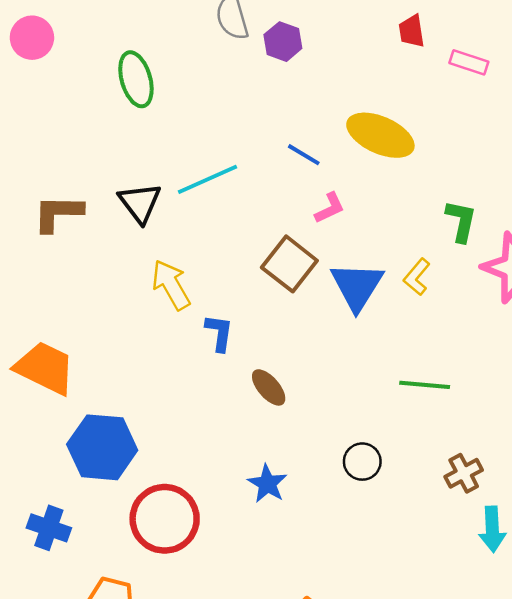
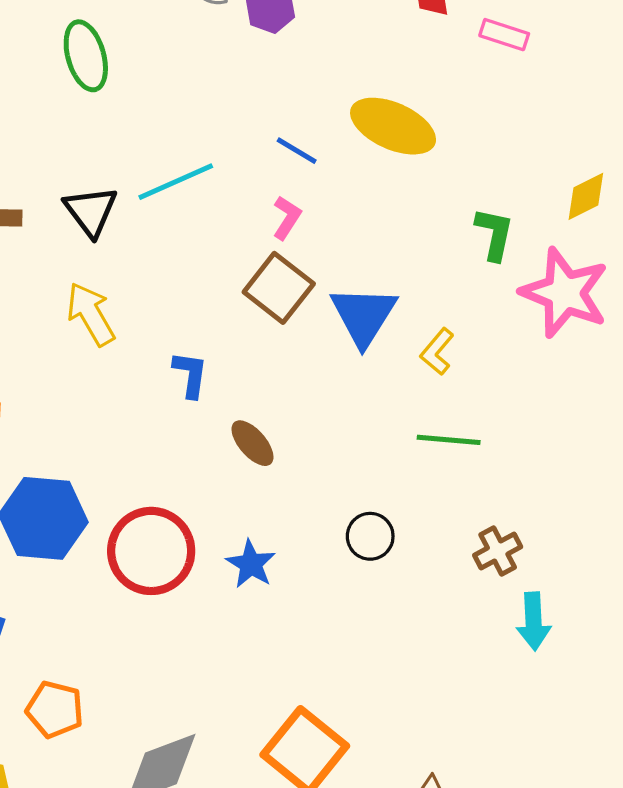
pink L-shape: (330, 208) -> (287, 218), moved, turned -32
yellow L-shape: (417, 277) -> (437, 352), moved
yellow arrow: (171, 285) -> (91, 314), moved
red circle: (165, 519) -> (151, 551), moved

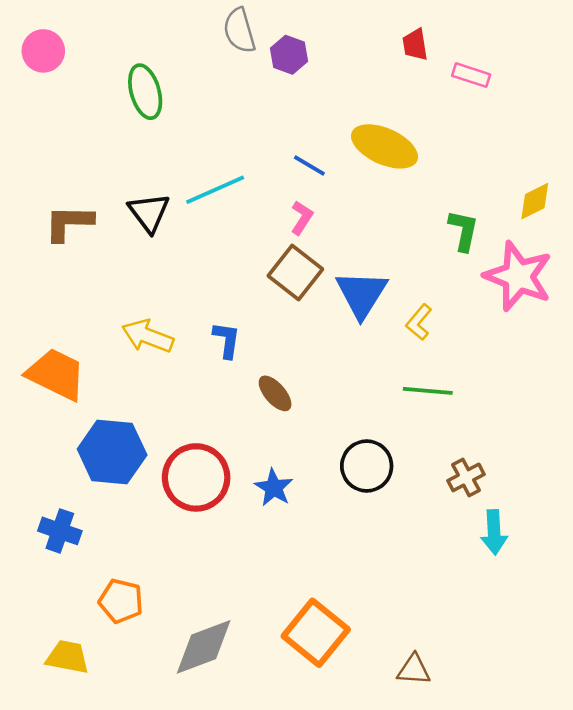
yellow arrow: (91, 314) -> (148, 336), moved, turned -39
black circle: (370, 536) -> (367, 466), size x1.4

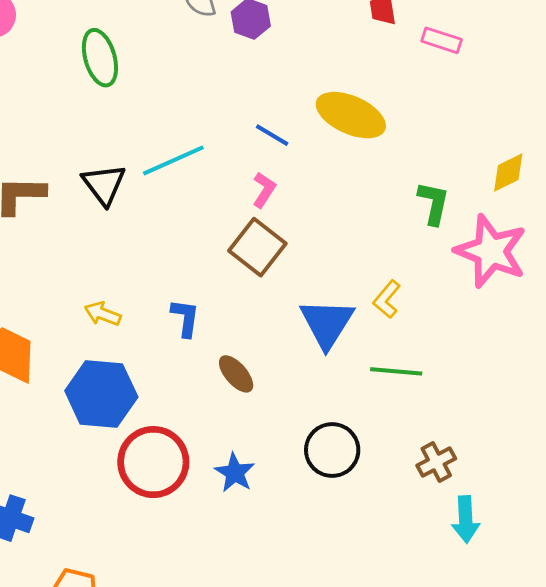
blue triangle: (362, 294) -> (327, 323), moved
yellow arrow: (148, 336) -> (103, 314), size x0.7
blue hexagon: (112, 452) -> (101, 394), moved

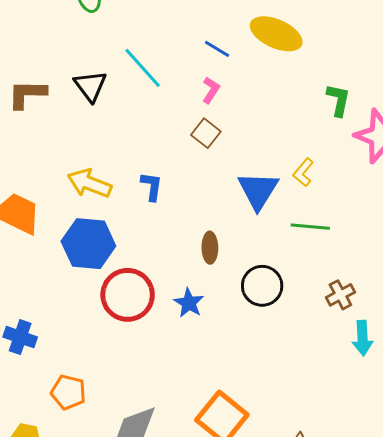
cyan line: (173, 160) -> (143, 68), turned 72
brown square: (257, 247) -> (206, 133), size x0.7
yellow arrow: (103, 314) -> (89, 183), size x1.6
brown ellipse: (236, 374) -> (210, 248), moved, turned 40

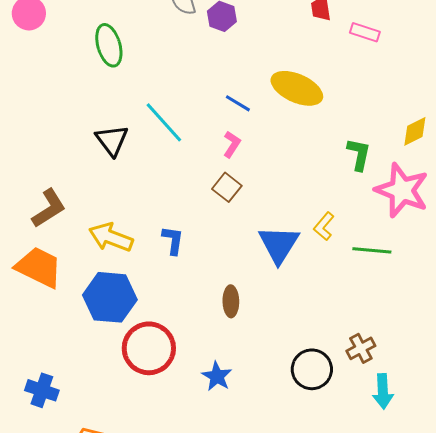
brown L-shape: (27, 94) -> (49, 208), moved, turned 147
green line: (310, 227) -> (372, 250), moved
black circle: (262, 286) -> (312, 369), moved
blue star: (189, 303) -> (217, 376), moved

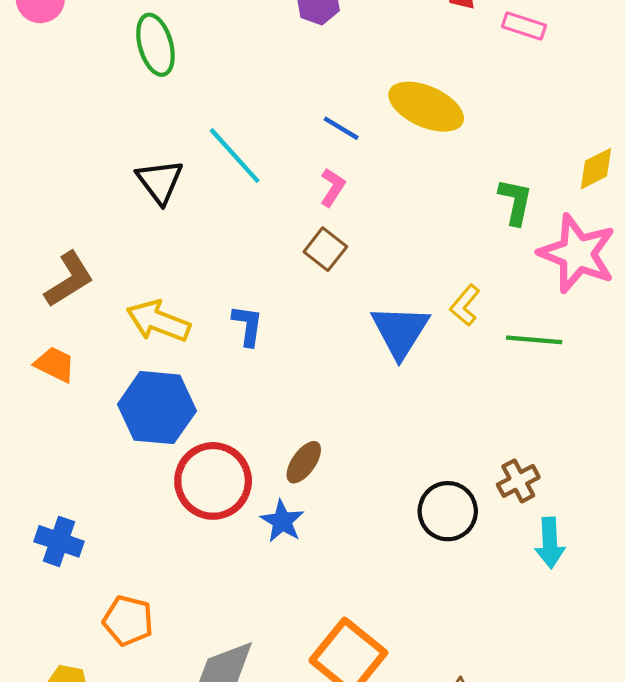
orange trapezoid: (39, 267) -> (55, 364), size x0.6
brown ellipse: (231, 301) -> (304, 462), moved, turned 36
blue star: (217, 376) -> (282, 521), moved

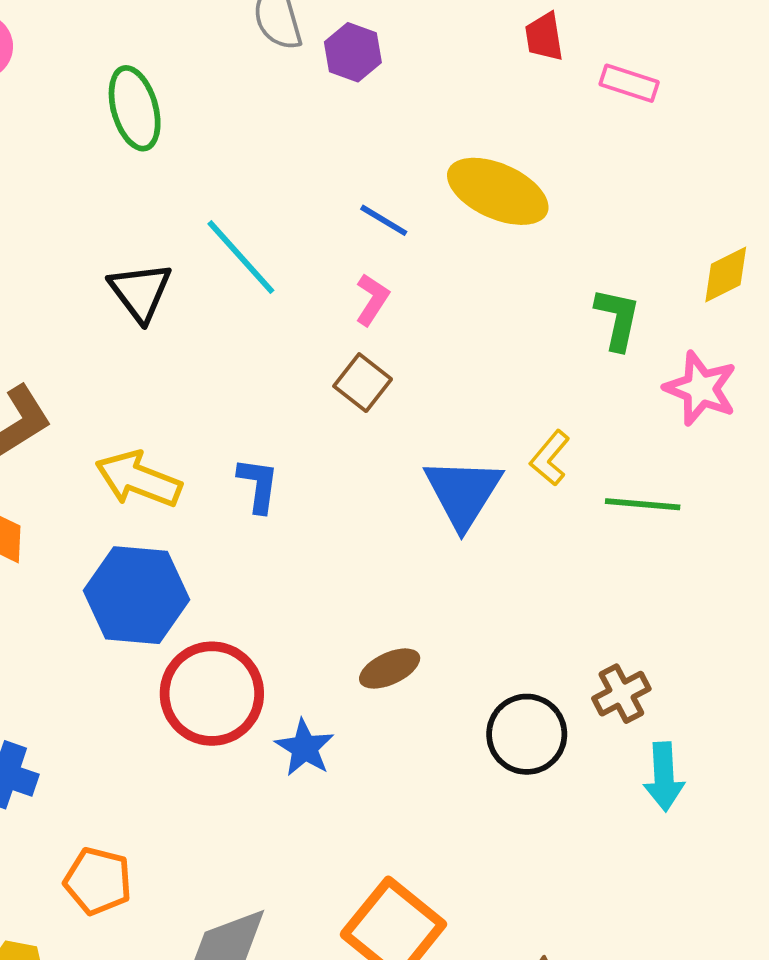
pink star: (577, 253) -> (701, 388), size x0.7
brown ellipse: (304, 462) -> (390, 669), moved, turned 30

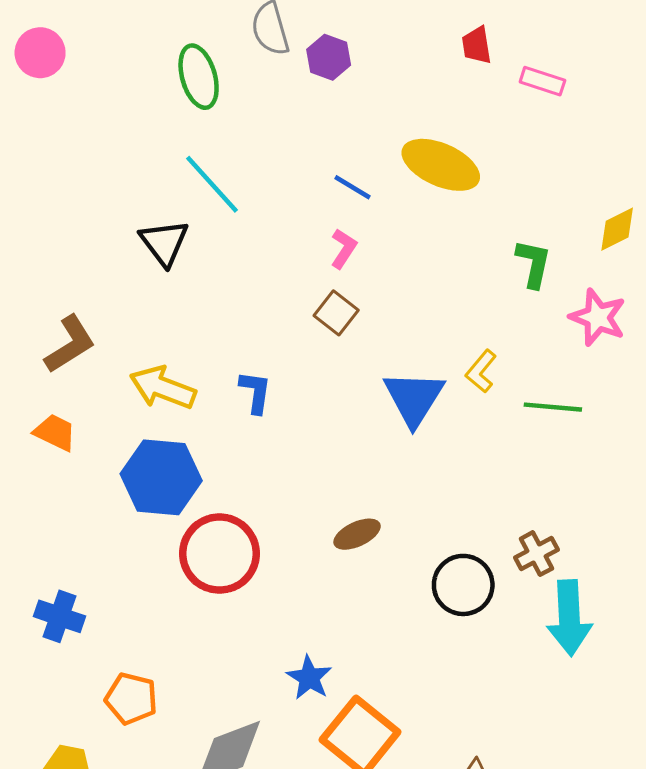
green ellipse: (135, 108) -> (199, 77), moved
cyan line: (241, 257) -> (212, 184), moved
blue star: (305, 748) -> (309, 678), moved
cyan arrow: (664, 777) -> (569, 618), size x1.4

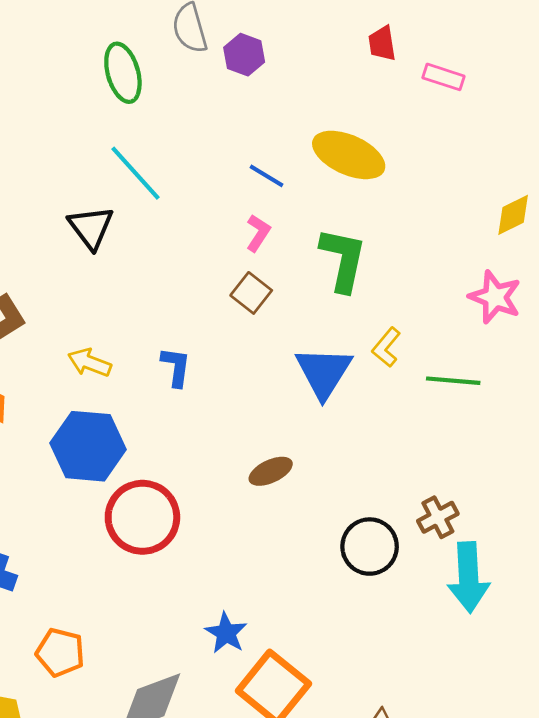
green L-shape: (533, 264) -> (343, 259), moved, size x1.4
yellow arrow: (163, 388) -> (89, 363), size x0.7
brown ellipse: (357, 534) -> (271, 471), moved

